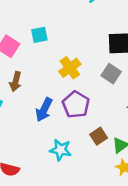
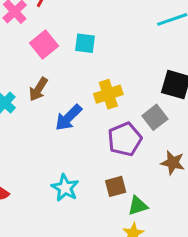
purple pentagon: (76, 105) -> (125, 139), moved
blue arrow: (44, 110) -> (68, 118), moved

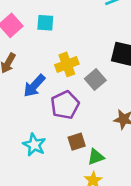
gray square: (155, 117) -> (95, 79), moved
purple pentagon: (125, 139) -> (65, 105), moved

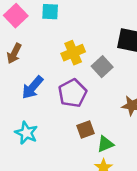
blue arrow: (34, 86) -> (32, 87), moved
cyan star: (34, 145) -> (26, 133), moved

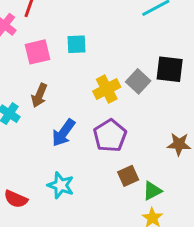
pink square: (16, 16) -> (38, 52), turned 35
gray square: (102, 67) -> (138, 81), moved

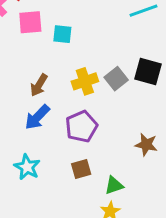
pink square: (38, 52) -> (30, 22), moved
brown arrow: (39, 95) -> (39, 85), moved
brown square: (128, 176) -> (81, 169), moved

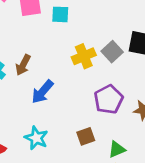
brown arrow: (39, 85) -> (23, 65), moved
purple pentagon: (81, 126) -> (109, 99), moved

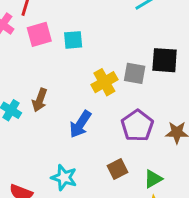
gray square: (112, 52) -> (135, 73), turned -30
blue arrow: (42, 92) -> (80, 124), moved

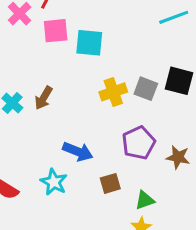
cyan square: (73, 40) -> (89, 43), size x1.4
blue arrow: (80, 124) -> (78, 152), moved, turned -112

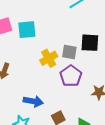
purple pentagon: (139, 143) -> (71, 76), moved

